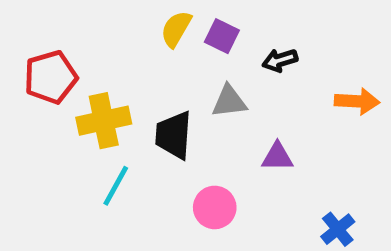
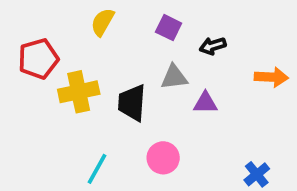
yellow semicircle: (176, 29) -> (103, 22), moved
purple triangle: (277, 157) -> (205, 103), moved
cyan line: (116, 186) -> (97, 169), moved

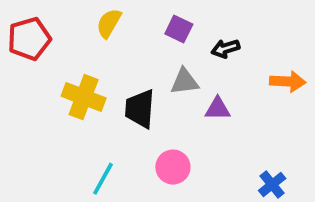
red pentagon: (38, 59) -> (29, 39), moved
yellow cross: (79, 92) -> (84, 97), turned 33

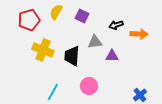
purple square: (179, 29) -> (82, 16), moved
red pentagon: (29, 39) -> (29, 20), moved
orange arrow: (288, 82) -> (139, 34), moved

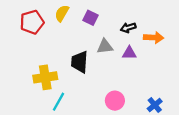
yellow cross: (43, 50) -> (45, 77), moved, turned -30
purple triangle: (112, 56) -> (129, 53), moved
pink circle: (89, 86) -> (115, 101), moved

